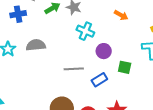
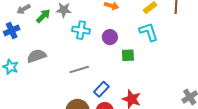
purple circle: (104, 51) -> (110, 37), moved
blue rectangle: (99, 80) -> (101, 89), moved

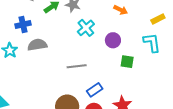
blue cross: (12, 30) -> (23, 25), moved
cyan cross: (81, 30) -> (86, 28), turned 30

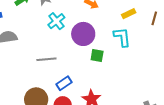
purple circle: (113, 40) -> (83, 34), size x1.5

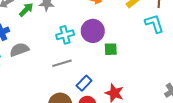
cyan cross: (56, 21) -> (65, 35), moved, turned 36
cyan L-shape: (122, 37) -> (154, 24), moved

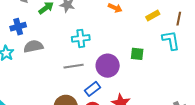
purple circle: (93, 31) -> (108, 66), moved
green square: (111, 49) -> (137, 54), moved

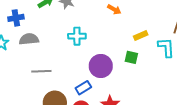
yellow rectangle: (153, 16) -> (141, 36), moved
gray line: (74, 66) -> (41, 71), moved

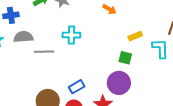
purple circle: (101, 66) -> (119, 83), moved
gray line: (41, 71) -> (44, 52), moved

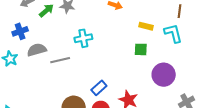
yellow rectangle: (135, 36) -> (146, 26), turned 48
purple circle: (119, 83) -> (164, 75), moved

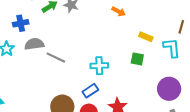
cyan cross: (83, 38) -> (99, 66), moved
gray line: (60, 60) -> (56, 58), turned 30
purple circle: (164, 75) -> (169, 89), moved

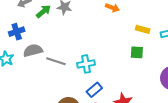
cyan cross: (99, 66) -> (86, 64), moved

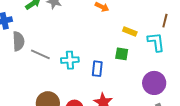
gray semicircle: (33, 50) -> (18, 41), turned 96
blue rectangle: (94, 90) -> (97, 69), moved, turned -49

